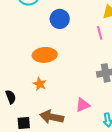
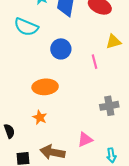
pink line: (100, 33) -> (95, 62), moved

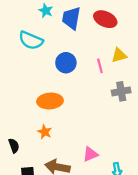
pink line: (95, 62) -> (100, 66), moved
gray cross: (109, 106) -> (121, 91), moved

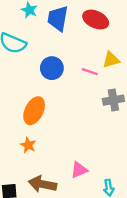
pink line: (100, 66) -> (90, 72), turned -56
orange ellipse: (50, 101) -> (34, 111), turned -60

